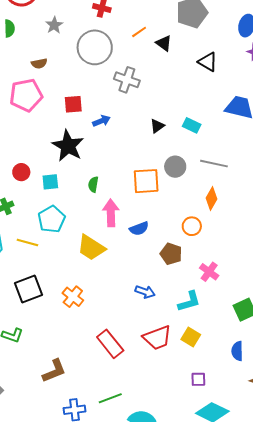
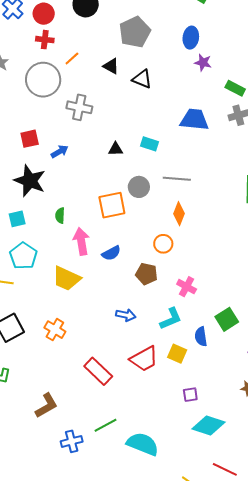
orange line: (139, 32) -> (72, 58), moved
black triangle: (208, 62) -> (142, 79), moved
black triangle: (157, 126) -> (116, 149), turned 42
blue semicircle: (237, 351) -> (201, 337), moved

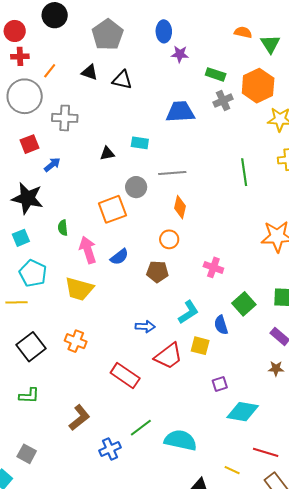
red square: (30, 139) -> (30, 144), moved
pink cross: (187, 287) -> (213, 267), moved
blue arrow: (126, 315) -> (145, 327), moved

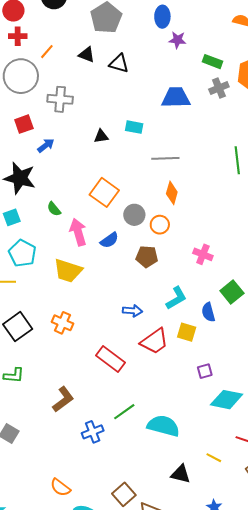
gray circle: (136, 187) -> (134, 215), moved
orange square: (112, 209) -> (104, 192), turned -36
green semicircle: (63, 228) -> (54, 209), turned -35

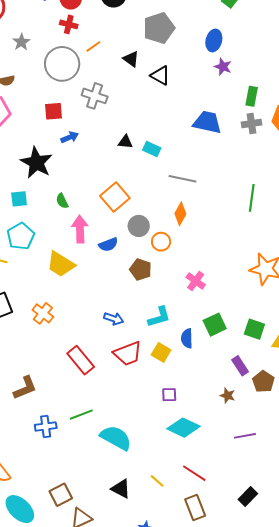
green rectangle: (213, 62) -> (252, 96), turned 66
cyan rectangle: (134, 127) -> (152, 149), moved

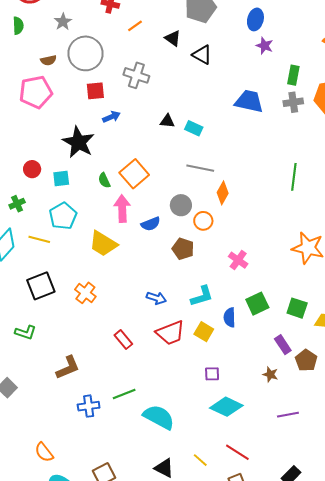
gray circle: (62, 64) -> (85, 53), moved
gray line: (183, 179) -> (200, 168), moved
orange square: (115, 197) -> (134, 174), moved
red rectangle: (81, 360) -> (123, 340), size x0.7

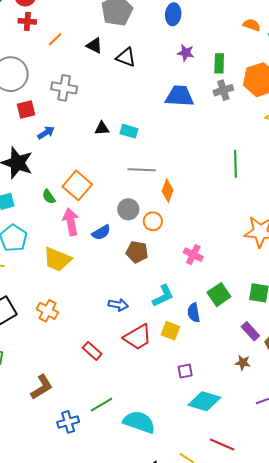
purple star: (265, 46) -> (186, 53), moved

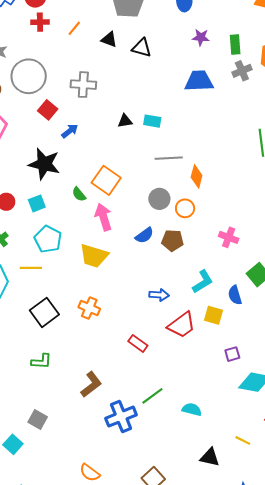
orange line: (55, 39) -> (74, 28), moved
red square: (26, 109) -> (48, 110), turned -30
blue semicircle: (101, 232) -> (144, 235), moved
blue cross: (68, 422) -> (121, 417), size x1.4
cyan semicircle: (139, 422) -> (192, 409), size x0.6

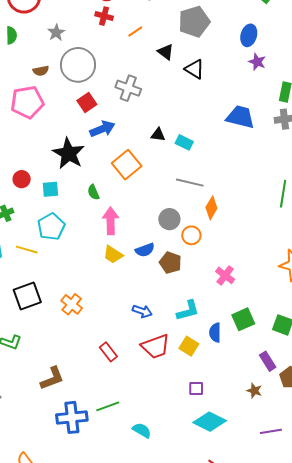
purple star: (201, 37) -> (257, 62), moved
blue arrow: (70, 131) -> (102, 129), size x1.4
orange square: (106, 180) -> (127, 165), moved
yellow trapezoid: (94, 256) -> (113, 255), moved, size x0.7

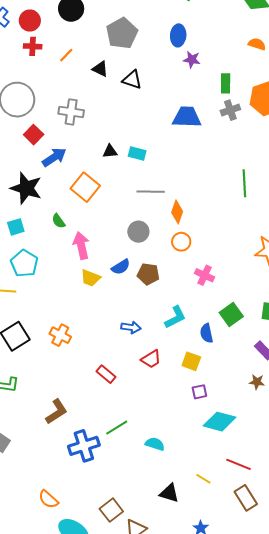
orange circle: (191, 235) -> (181, 242), moved
red trapezoid: (156, 346) -> (151, 359), size x0.7
yellow square: (189, 346) -> (191, 361), moved

